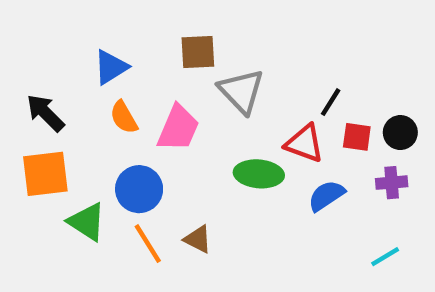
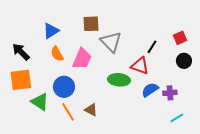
red square: (357, 137) -> (180, 38), moved, turned -32
purple cross: (392, 183) -> (170, 93), moved

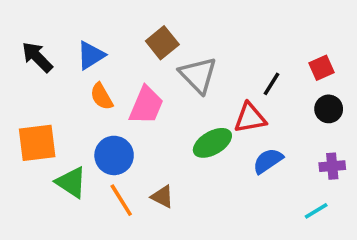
brown square: (91, 24) -> (162, 43), turned -36
black arrow: (21, 52) -> (37, 57), moved
red triangle: (140, 66) -> (250, 118), turned -30
green ellipse: (119, 80) -> (212, 143), turned -35
purple cross: (170, 93) -> (332, 166), moved

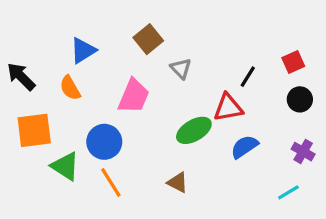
black arrow: (37, 57) -> (21, 77), moved
gray triangle: (198, 75) -> (181, 68), size x0.6
orange semicircle: (102, 96) -> (70, 88), moved
purple cross: (332, 166) -> (303, 152), turned 35
brown triangle: (162, 197) -> (178, 183), moved

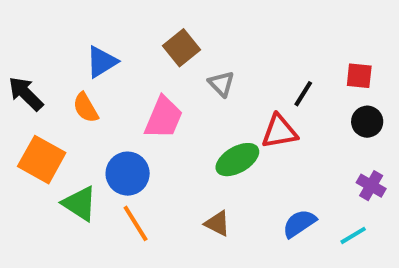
red square: (293, 62) -> (359, 76), turned 30
orange square: (34, 130) -> (42, 160), turned 36
blue semicircle: (244, 147) -> (299, 223), moved

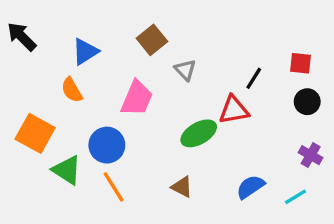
black arrow: (26, 94) -> (22, 37), moved

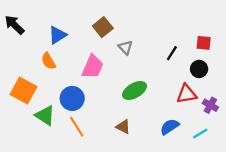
black circle: (307, 102) -> (199, 69), moved
red triangle: (234, 110) -> (187, 94), moved

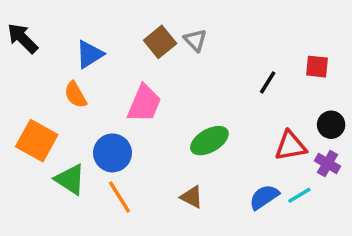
gray triangle: (125, 47) -> (195, 40), moved
black circle: (199, 69) -> (331, 125), moved
cyan line: (200, 134) -> (299, 195), moved

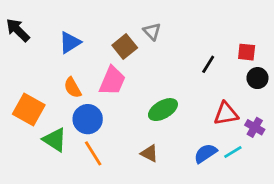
brown square: (160, 42) -> (125, 47), moved
orange semicircle: (75, 95) -> (73, 88), moved
black circle: (331, 125) -> (257, 78), moved

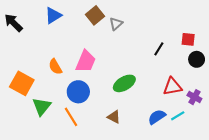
gray triangle: (152, 31) -> (116, 24), turned 32
blue triangle: (70, 42) -> (53, 15), moved
brown square: (125, 47) -> (95, 15), moved
blue circle: (88, 119) -> (78, 92), moved
green triangle: (55, 140) -> (42, 106), turned 36

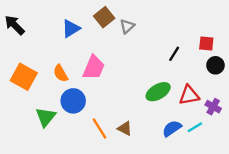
blue triangle: (53, 15) -> (71, 29), moved
orange square: (22, 83) -> (24, 77), moved
green ellipse: (124, 83) -> (158, 92), moved
blue circle: (78, 92) -> (73, 101), moved
orange line: (71, 117) -> (100, 128), moved

